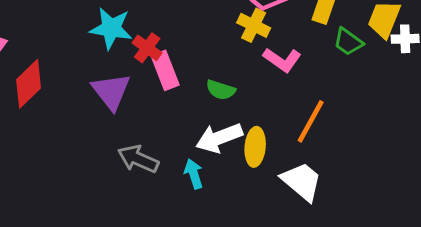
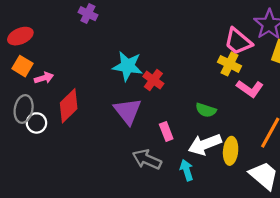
pink rectangle: (165, 70) -> (166, 132), moved, size x0.7

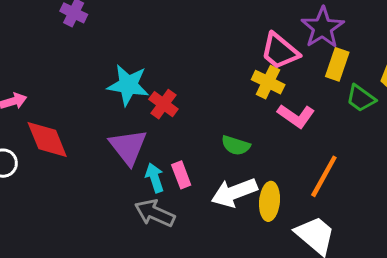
red diamond: (69, 106) -> (47, 139), turned -68
cyan arrow: (187, 170) -> (155, 178), moved

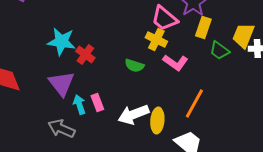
green semicircle: (236, 145) -> (134, 66), moved
gray arrow: (155, 213) -> (61, 128), moved

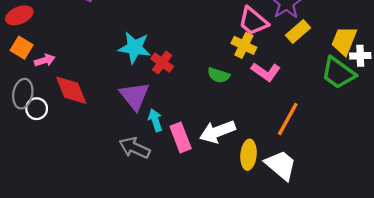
yellow rectangle: (203, 28) -> (298, 31), turned 30
green trapezoid: (219, 50) -> (338, 73), moved, size x1.5
pink rectangle: (97, 102) -> (181, 137), moved, size x1.4
yellow ellipse: (157, 120) -> (249, 155), moved

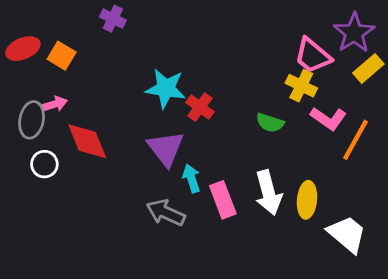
orange square: (22, 48) -> (62, 56), moved
gray ellipse: (23, 94) -> (32, 120), moved
orange line: (288, 119) -> (356, 140), moved
white arrow: (217, 132) -> (268, 193), turned -84
yellow ellipse: (249, 155) -> (307, 200), moved

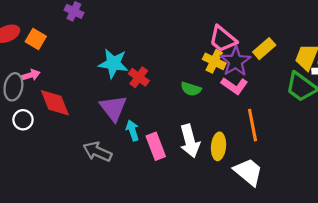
purple star: (354, 33) -> (236, 61), moved
orange line: (356, 140) -> (253, 125), moved, turned -40
gray arrow: (166, 213) -> (97, 152), moved

